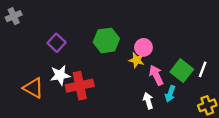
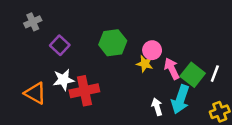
gray cross: (14, 16) -> (33, 22), moved
pink arrow: (156, 75) -> (172, 69), moved
cyan arrow: (170, 94) -> (180, 99), size x1.6

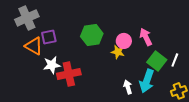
gray cross: (33, 22) -> (27, 18), size x1.6
purple square: (60, 45) -> (49, 37), turned 35
pink arrow: (172, 69) -> (146, 37), moved
orange triangle: (35, 93) -> (34, 46), moved

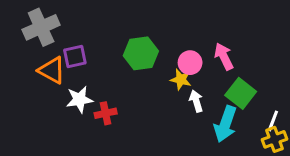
white line: (175, 60) -> (273, 121), moved
red cross: (69, 74) -> (106, 113), size x0.6
white arrow: (128, 87) -> (196, 101), moved

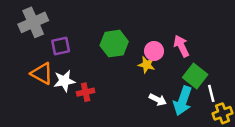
orange triangle: (52, 70) -> (42, 73), moved
white arrow: (196, 101) -> (158, 100), moved, turned 133
white line: (273, 121) -> (211, 93), moved, turned -35

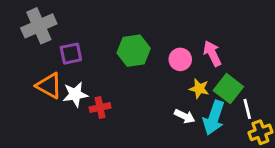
yellow star: (147, 65) -> (199, 89), moved

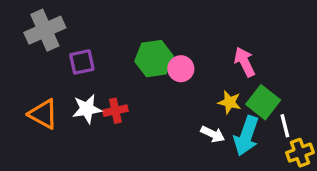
pink circle: (180, 59) -> (181, 69), moved
orange triangle: (49, 86) -> (43, 114), moved
red cross: (100, 108) -> (115, 111), moved

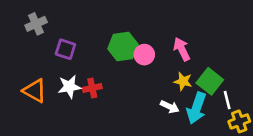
gray cross: (45, 30) -> (36, 24), size x0.7
purple square: (82, 62) -> (65, 49), turned 30
pink arrow: (245, 62) -> (182, 49), moved

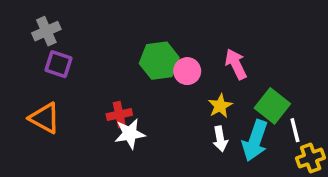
purple square: (65, 49) -> (59, 64), moved
yellow star: (183, 81) -> (220, 106), moved, turned 30
white star: (69, 87) -> (130, 134), moved
white arrow: (170, 107) -> (220, 139), turned 54

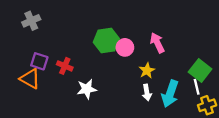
purple square: (59, 64) -> (39, 61), moved
green square: (272, 106) -> (200, 71), moved
red cross: (119, 115) -> (65, 66), moved, turned 35

